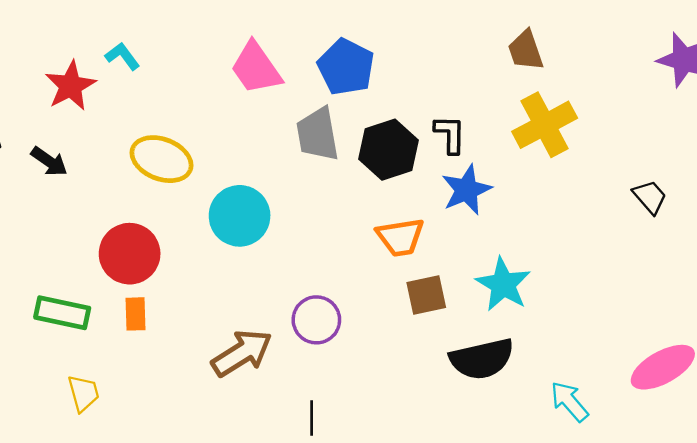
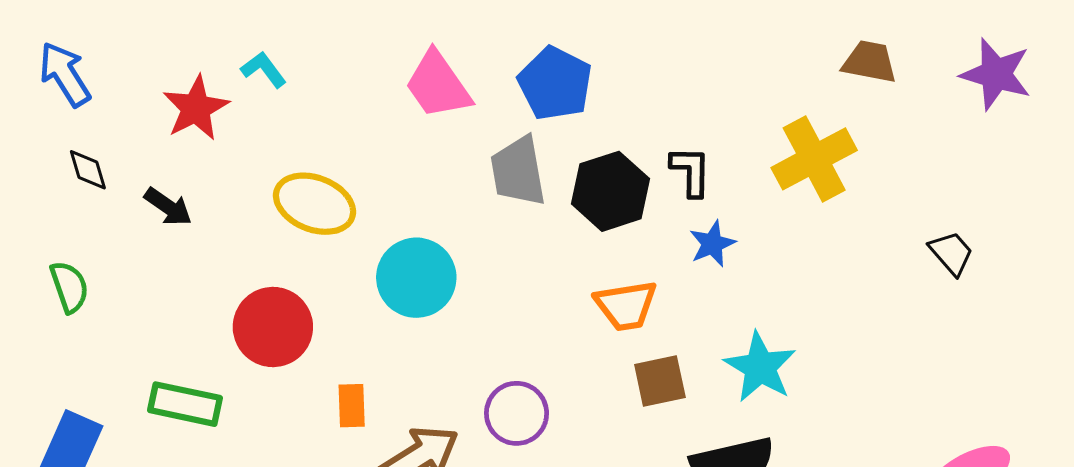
brown trapezoid: (526, 50) -> (870, 62), moved, turned 120
blue star: (467, 190) -> (712, 244), size x0.7
orange rectangle: (135, 314) -> (352, 406), moved

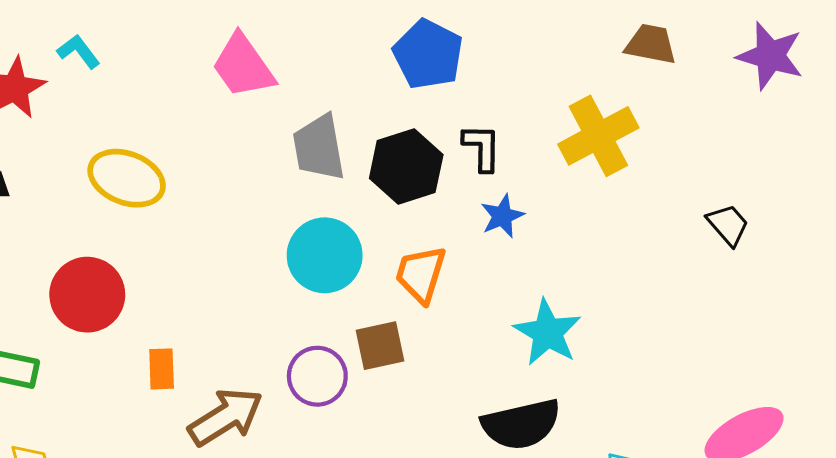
blue pentagon: (555, 83) -> (428, 54), moved
cyan circle: (416, 278) -> (325, 255), moved
orange trapezoid: (626, 305) -> (421, 274), turned 116
brown square: (660, 381) -> (380, 346), moved

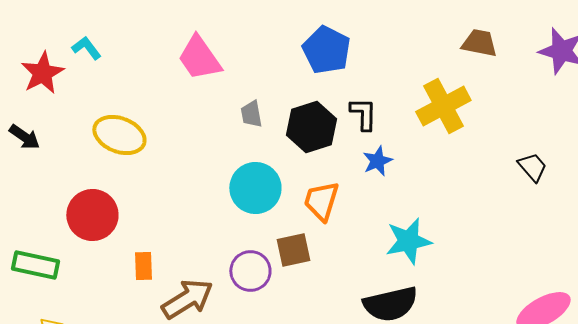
gray trapezoid: (319, 148) -> (251, 114), size x0.6
cyan star: (547, 333) -> (408, 241), turned 30

